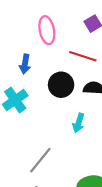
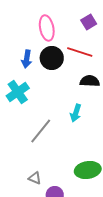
black circle: (61, 85) -> (52, 58), moved
gray line: (40, 160) -> (41, 131), moved

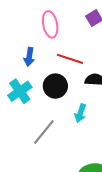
red line: (80, 52) -> (70, 59), moved
black circle: (52, 58) -> (55, 86), moved

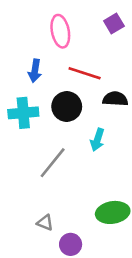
cyan cross: (20, 91) -> (23, 113), turned 30

